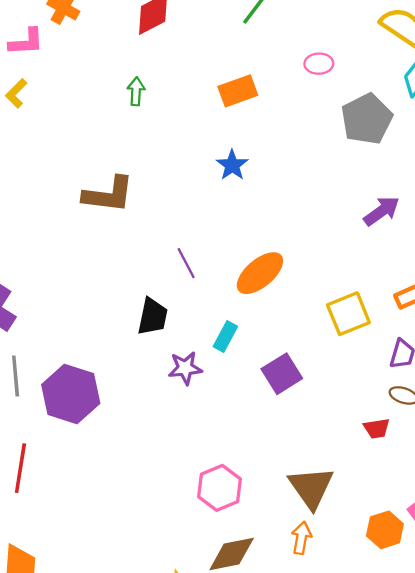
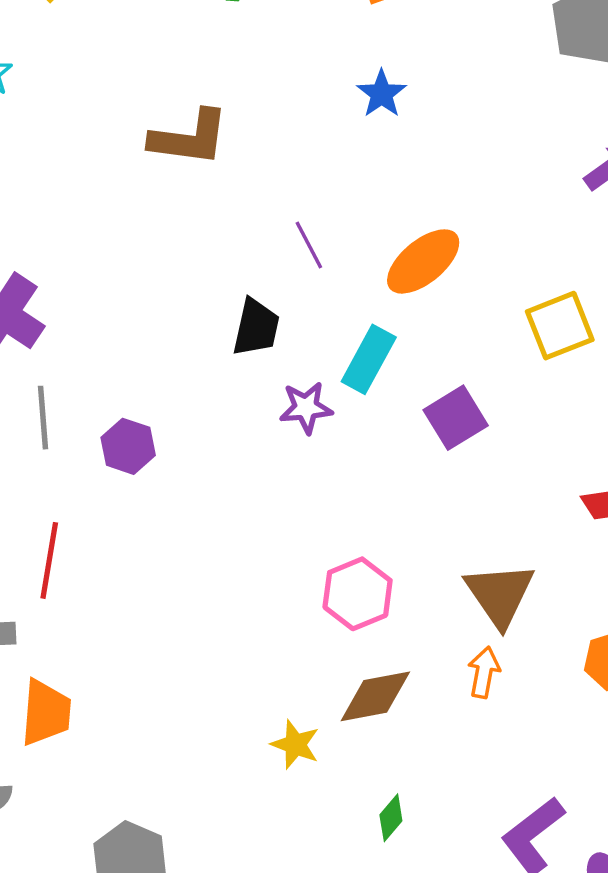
cyan rectangle: (225, 337) -> (369, 359), size x1.4
purple hexagon: (71, 394) -> (128, 446), size x0.6

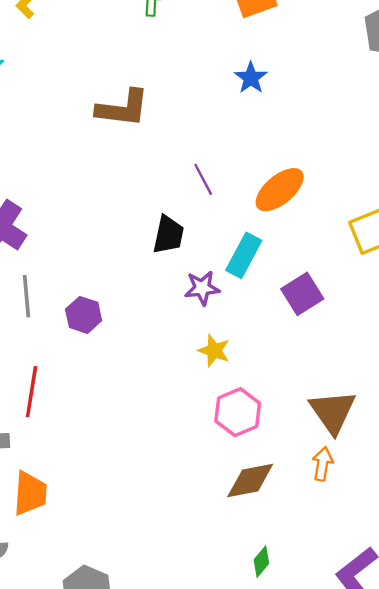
yellow star: (295, 744) -> (214, 351), moved

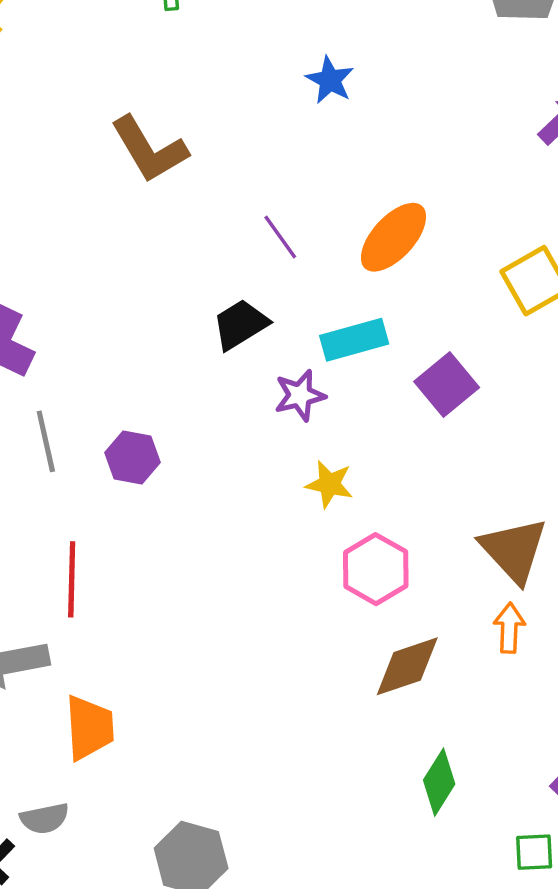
brown L-shape: (123, 108) -> (149, 149), turned 60
black trapezoid: (168, 235) -> (240, 324), turned -126
cyan rectangle: (244, 255) -> (354, 340), turned 54
green diamond: (261, 562) -> (439, 782), size x1.4

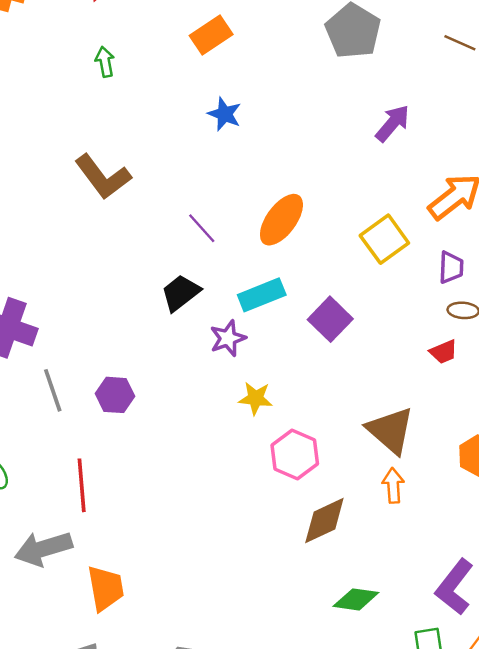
green diamond: (439, 782) -> (356, 599), turned 72

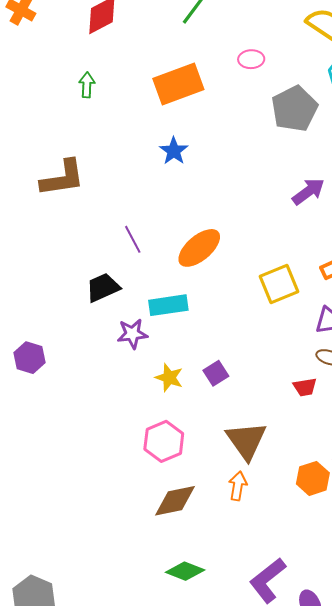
orange rectangle: (211, 35) -> (178, 84), size x1.4
brown L-shape: (103, 177) -> (62, 178), turned -75
purple square: (330, 319) -> (216, 373), moved, size x0.7
yellow star: (256, 398) -> (169, 378), moved

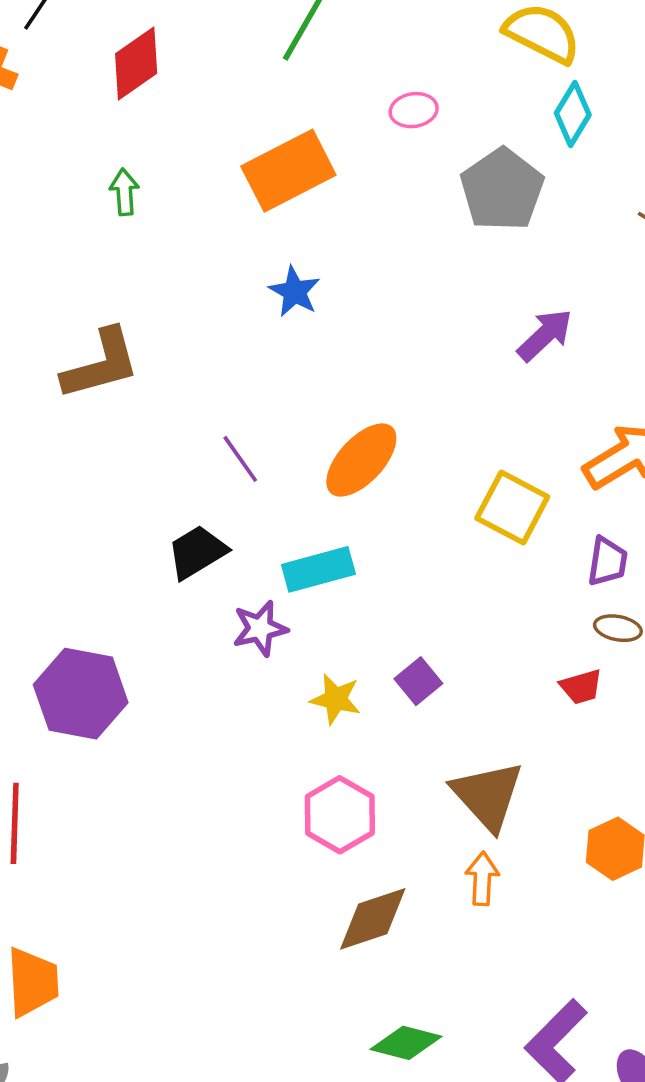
yellow square: (279, 284) -> (512, 507), turned -33
purple hexagon: (29, 358) -> (81, 694), size x1.6

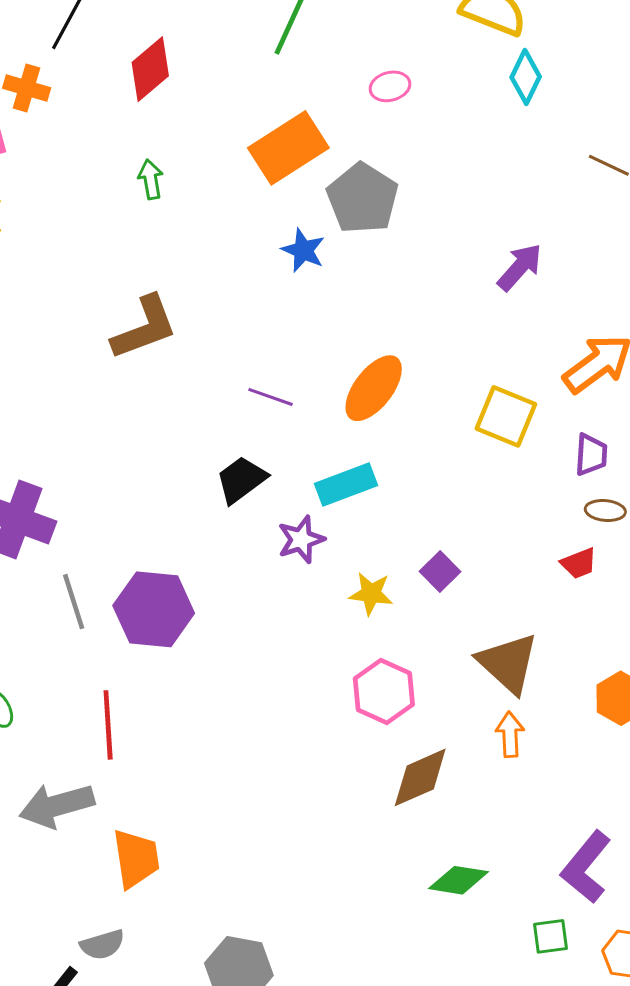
gray pentagon: (502, 190) -> (363, 198), moved
purple line: (240, 459) -> (271, 397), turned -30

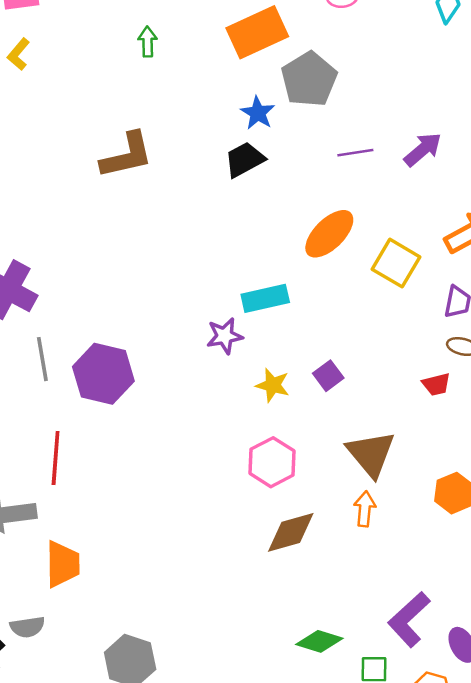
orange ellipse: (374, 388) -> (329, 234), moved
purple line: (271, 397) -> (355, 153), moved, turned -36
black trapezoid: (241, 480) -> (245, 160), moved
green diamond: (459, 880) -> (319, 641), moved

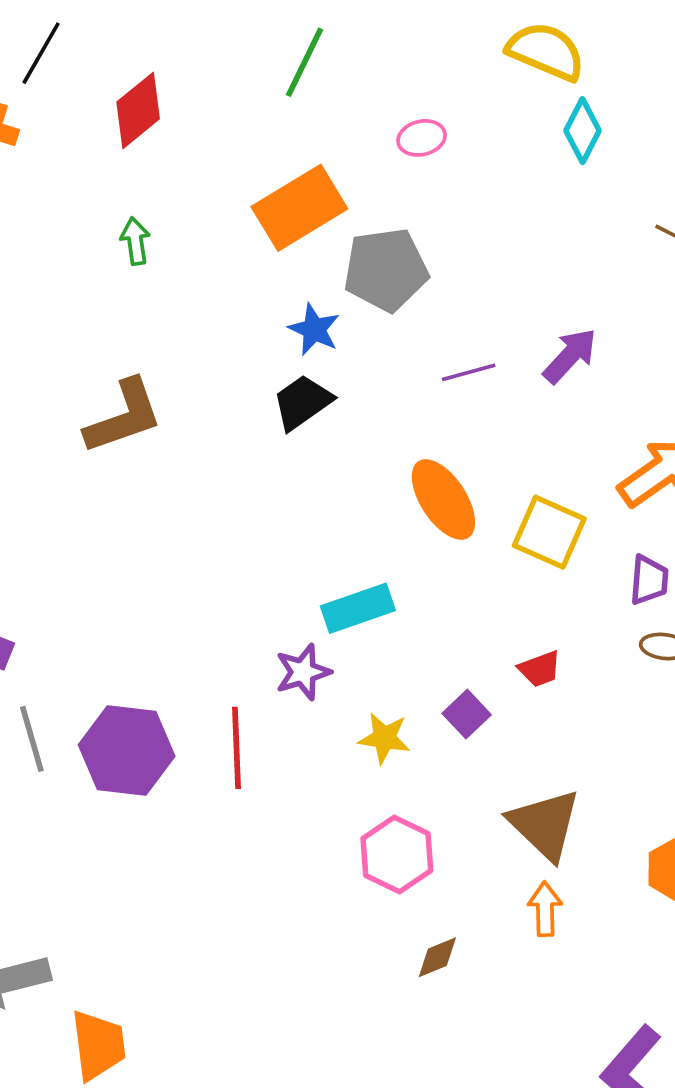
gray pentagon: (309, 79) -> (386, 270), turned 30
orange ellipse: (329, 234) -> (443, 500), turned -72
red trapezoid: (436, 384) -> (540, 669), moved
red line: (56, 458) -> (237, 748), moved
brown diamond: (291, 532) -> (437, 957), size x0.6

